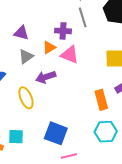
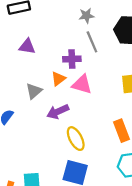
purple triangle: (21, 33) -> (27, 47), moved
yellow ellipse: (26, 98) -> (76, 139), moved

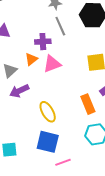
pink triangle: (82, 84) -> (52, 64), turned -36
purple arrow: (58, 112) -> (19, 91), moved

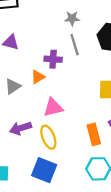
pink triangle: (52, 64) -> (53, 108), moved
purple arrow: (19, 91) -> (21, 128), moved

